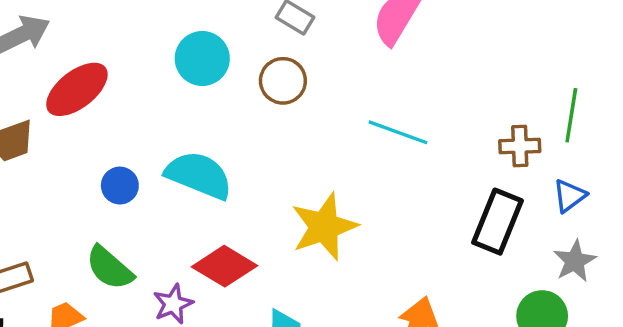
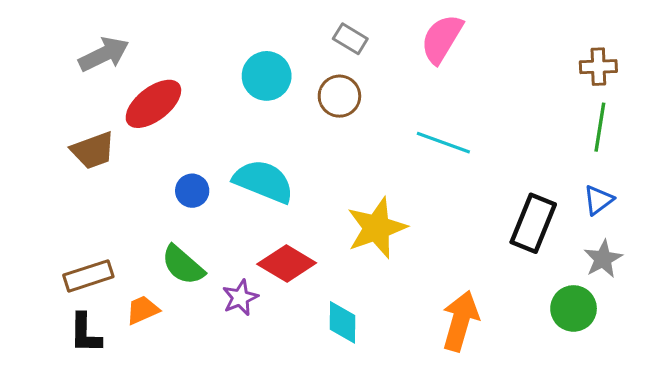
brown cross: (520, 146) -> (598, 67), moved

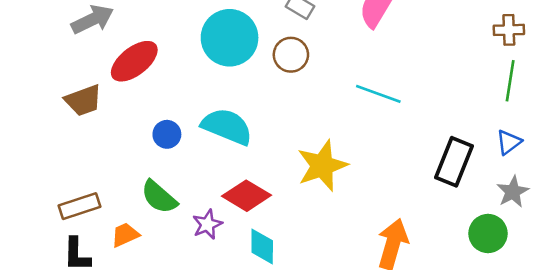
cyan circle: (267, 76) -> (230, 38), size x1.4
cyan diamond: (343, 322) -> (262, 247), moved

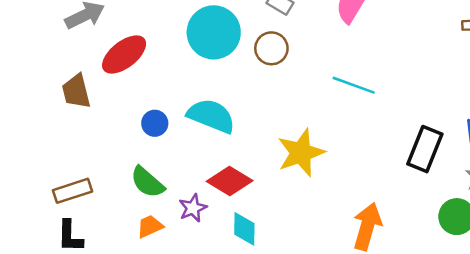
brown trapezoid: (83, 100) -> (76, 91), turned 96
orange trapezoid: (125, 235) -> (150, 226), moved

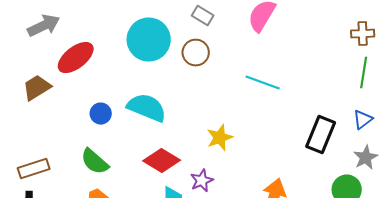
brown trapezoid: (76, 91) -> (37, 88), turned 72
yellow star: (301, 153) -> (220, 138), size x0.7
purple star: (193, 208) -> (202, 181), moved

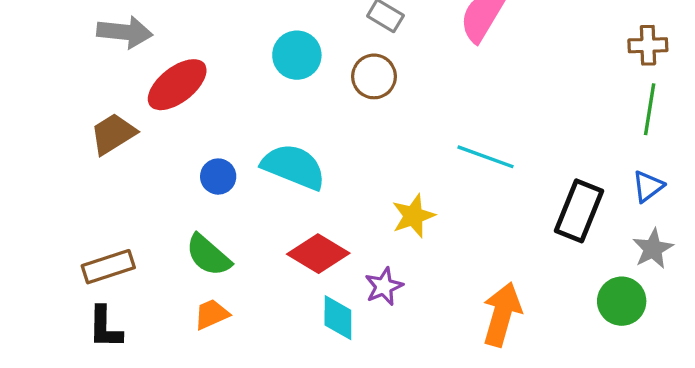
gray arrow: (44, 26) -> (125, 32), turned 32
cyan circle: (149, 40) -> (297, 55), size x0.7
cyan line: (263, 83) -> (486, 157), moved

